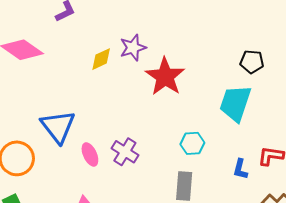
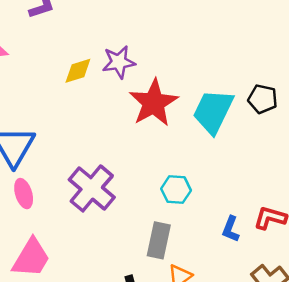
cyan trapezoid: (235, 103) -> (213, 111), moved
purple cross: (125, 152) -> (92, 188), size x1.4
pink ellipse: (90, 154) -> (24, 194), moved

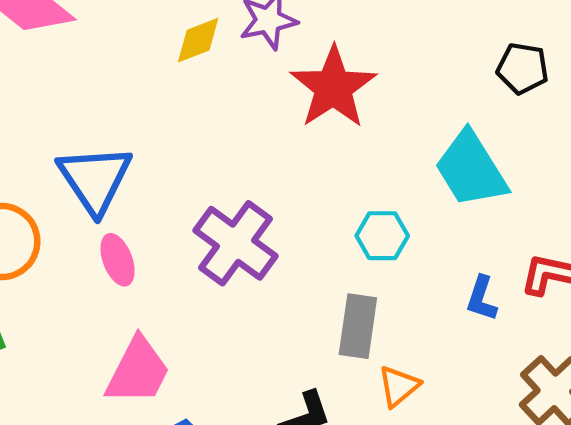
cyan trapezoid: (213, 111) -> (471, 169), moved, turned -54

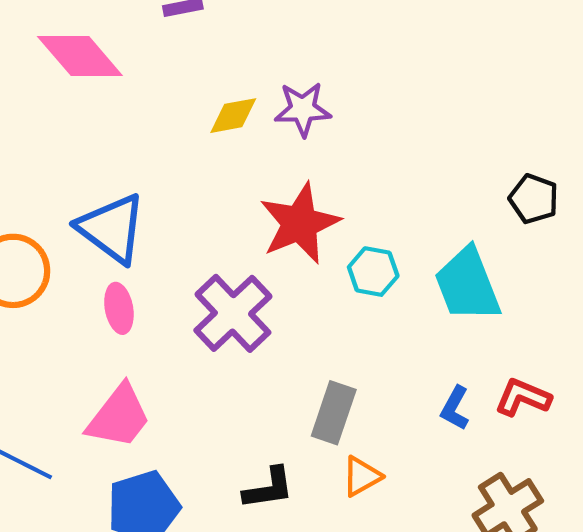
red star: (333, 87) -> (300, 223), moved
blue triangle: (95, 179) -> (112, 228), turned -30
cyan hexagon: (382, 236) -> (373, 272), moved

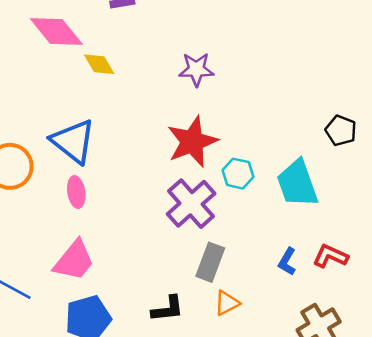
yellow diamond: (233, 116) -> (99, 64), moved, turned 68
purple cross: (233, 313) -> (191, 204), moved

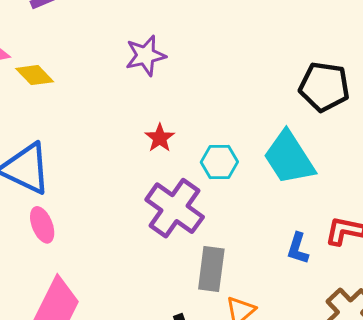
black pentagon: (341, 130) -> (324, 87), size x1.4
red star: (192, 142) -> (160, 138), size x0.5

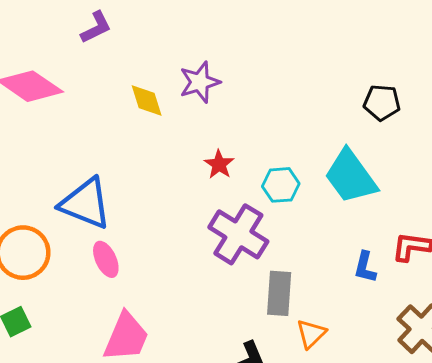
yellow diamond: (35, 75) -> (147, 101), moved, turned 30
black pentagon: (324, 87) -> (382, 103), size x0.7

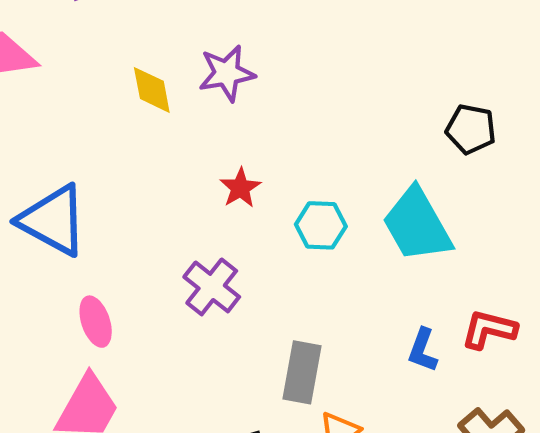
purple cross: (238, 234) -> (212, 287), moved, size x0.7
pink ellipse: (106, 259) -> (96, 322), moved

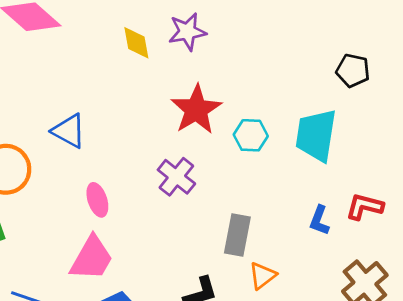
red star: (240, 188) -> (196, 110), size x1.8
blue triangle: (53, 220) -> (69, 131), size x0.7
cyan trapezoid: (417, 225) -> (316, 135), turned 38

